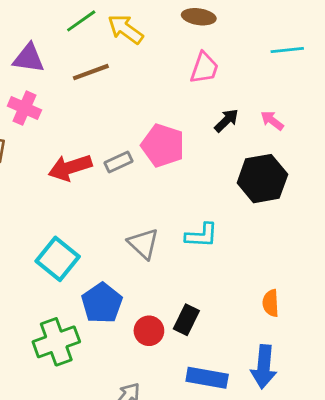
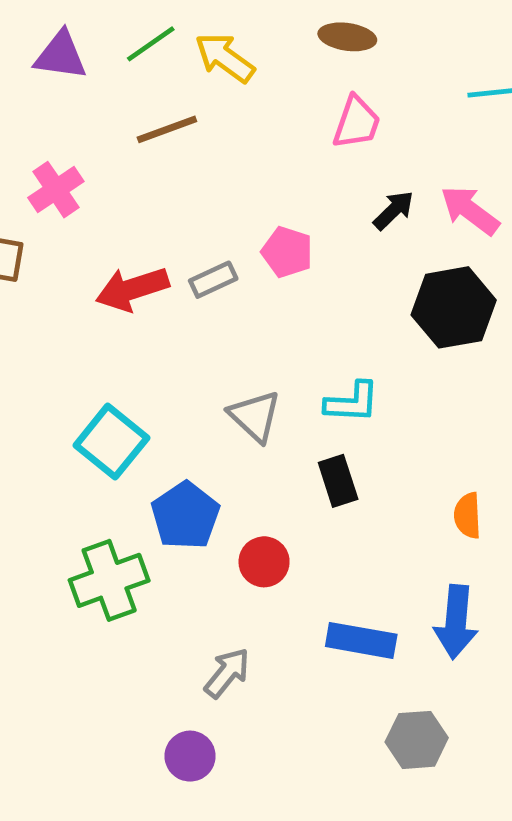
purple triangle: (29, 58) -> (61, 55), moved
pink cross: (24, 108) -> (56, 190), turned 32
pink arrow: (272, 120) -> (470, 210), size x1.5
pink pentagon: (163, 145) -> (287, 252), size x0.7
black rectangle: (186, 320) -> (338, 481), moved, turned -44

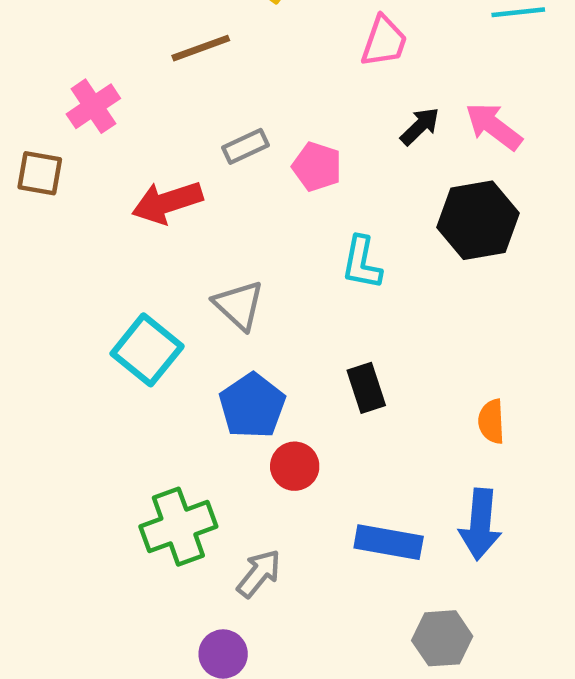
gray rectangle: (213, 280) -> (245, 146), moved
cyan L-shape: (352, 402) -> (362, 263), moved, turned 98
gray triangle: (255, 416) -> (239, 305), moved
blue pentagon: (185, 516) -> (252, 406), moved
green cross: (109, 580) -> (178, 527), moved

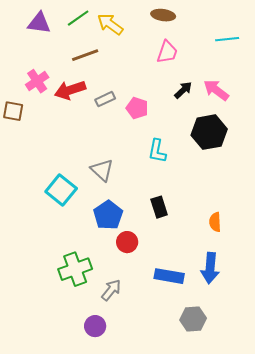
red arrow: (167, 202) -> (70, 90), moved

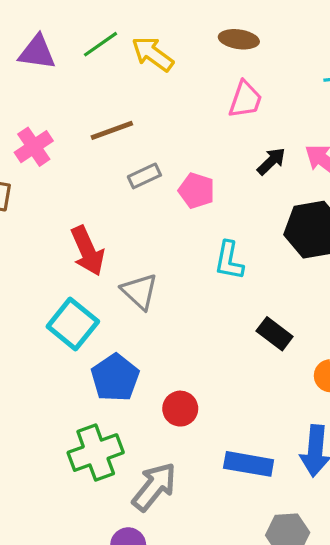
brown line: (85, 55) -> (112, 130), moved
red arrow: (70, 90) -> (88, 251), moved, turned -96
black rectangle: (159, 207) -> (275, 334), moved, turned -35
blue pentagon: (108, 215) -> (115, 378), moved
gray arrow: (111, 290) -> (154, 487), size x1.4

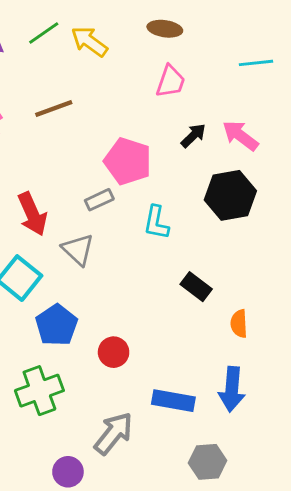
gray rectangle: (144, 176) -> (99, 200), moved
pink pentagon: (197, 191) -> (128, 161), size x1.5
gray arrow: (154, 487) -> (114, 433), moved

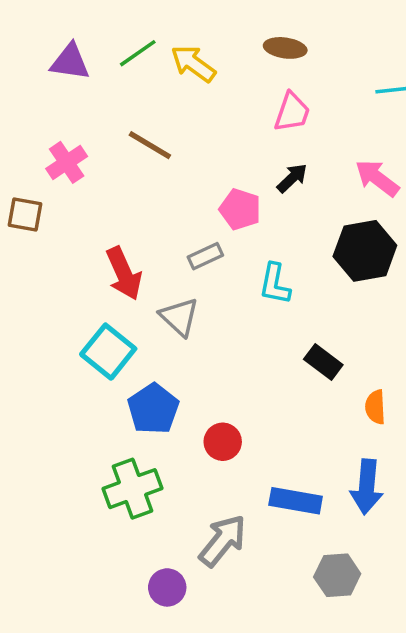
brown line: (54, 109) -> (150, 145), turned 51
black arrow: (193, 136) -> (292, 178), moved
pink pentagon: (128, 161) -> (240, 209), size x0.7

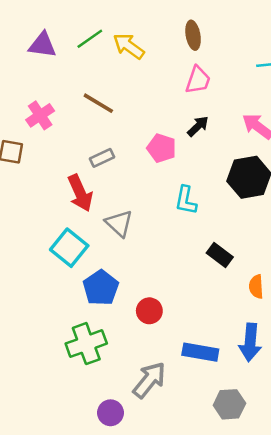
brown ellipse: (285, 48) -> (193, 35), turned 72
gray rectangle: (205, 256) -> (102, 158), moved

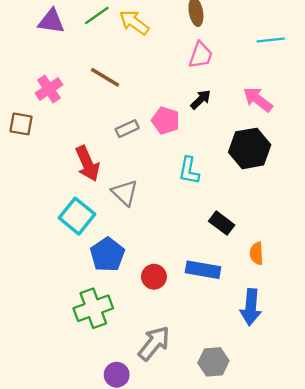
gray rectangle: (102, 158) -> (127, 129), moved
blue rectangle: (200, 352) -> (203, 270), moved
gray hexagon: (229, 404) -> (213, 362), moved

